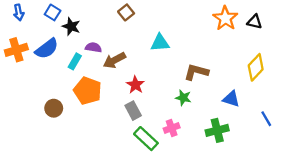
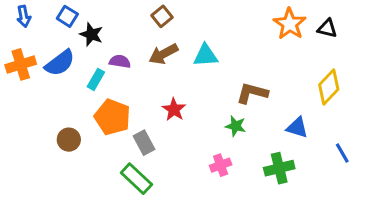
brown arrow: (114, 60) -> (163, 54), moved
gray rectangle: (133, 111) -> (144, 143), moved
green rectangle: (146, 139) -> (136, 179), moved

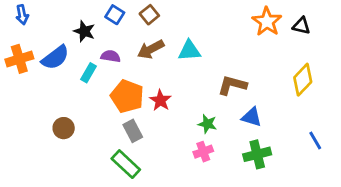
blue square: (67, 16) -> (115, 15), moved
orange pentagon: (112, 117) -> (127, 96), moved
green star: (236, 126) -> (207, 124), moved
blue triangle: (297, 128) -> (252, 117), moved

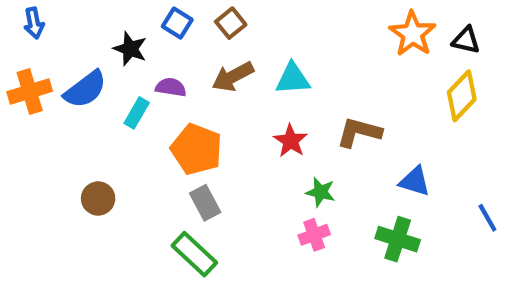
yellow diamond: (303, 80) -> (462, 96), moved
red star: (160, 100) -> (291, 141), moved
blue triangle: (252, 117) -> (415, 181), moved
green cross: (257, 154) -> (398, 239), turned 32

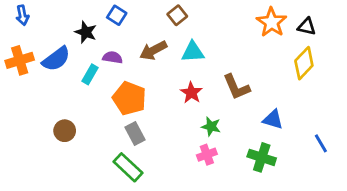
brown square: (231, 23) -> (177, 15), moved
brown L-shape: (359, 132) -> (236, 87), turned -128

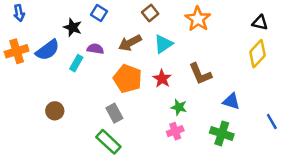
orange star: (272, 22) -> (198, 19), moved
cyan triangle: (193, 52) -> (163, 44), turned -30
orange pentagon: (129, 98) -> (128, 79), moved

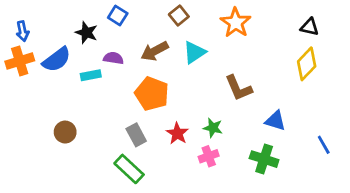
blue arrow: (19, 13) -> (22, 31), moved
cyan rectangle: (76, 63) -> (91, 75), turned 49
red star: (162, 79) -> (177, 133), moved

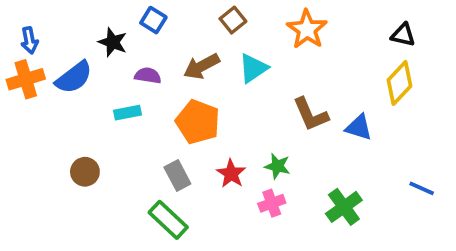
cyan rectangle: (91, 75) -> (127, 113), moved
blue triangle: (275, 121) -> (359, 127), moved
blue line: (324, 145) -> (422, 188), turned -36
green cross: (264, 159) -> (344, 207), turned 36

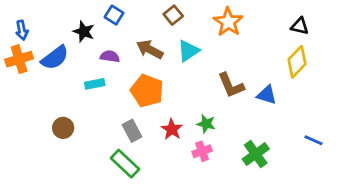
brown arrow: (201, 66) -> (150, 49), turned 56

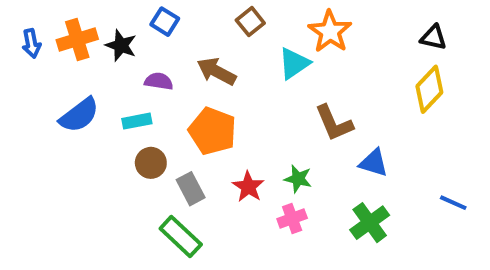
cyan triangle: (188, 51) -> (294, 63), moved
blue semicircle: (55, 58) -> (79, 115), moved
orange cross: (19, 59) -> (77, 39), moved
blue triangle: (267, 95) -> (374, 163), moved
brown circle: (63, 128) -> (151, 163), moved

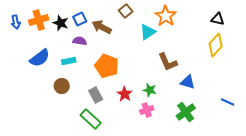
blue square: (165, 22) -> (80, 19), moved, turned 32
brown arrow: (216, 71) -> (102, 27), moved
brown circle: (151, 163) -> (62, 86), moved

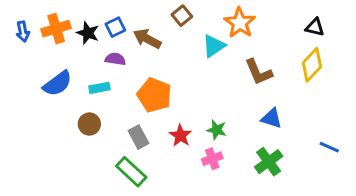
brown L-shape: (168, 62) -> (258, 72), moved

